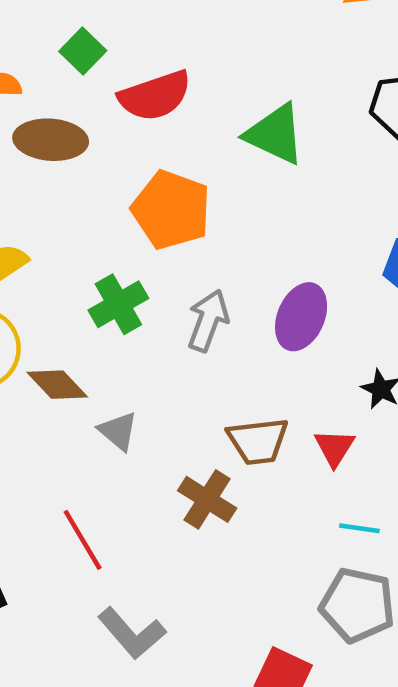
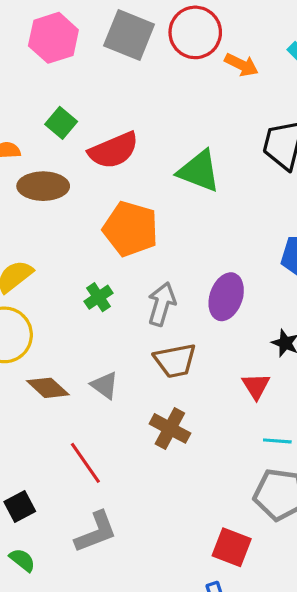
green cross: (118, 304) -> (98, 297), size x0.7
brown diamond: (57, 385) -> (48, 388), moved
brown trapezoid: (258, 441) -> (175, 361), moved
gray L-shape: (132, 633) -> (96, 532), moved, turned -66

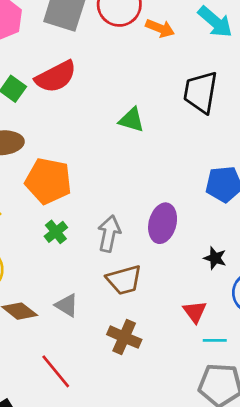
red semicircle: (114, 150) -> (56, 77), moved
green triangle: (199, 171) -> (132, 120), size x0.7
orange pentagon: (131, 229) -> (48, 181), moved
red triangle: (256, 386) -> (195, 312), moved

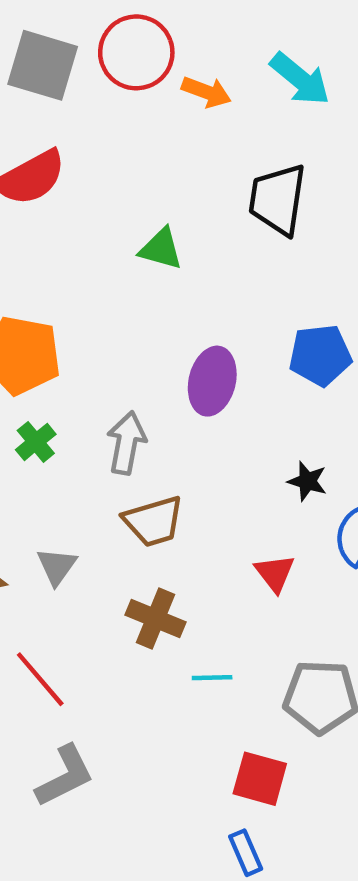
purple ellipse: (163, 223) -> (212, 381), moved
gray triangle: (67, 305) -> (57, 566), turned 35
cyan line: (215, 340) -> (212, 678), moved

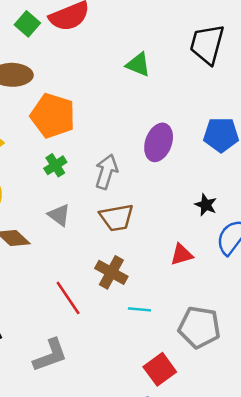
gray triangle: (57, 566) -> (59, 215), moved, turned -35
red triangle: (275, 573) -> (182, 255), turned 45
red line: (40, 679) -> (68, 298), moved
red square: (260, 779) -> (160, 369), turned 32

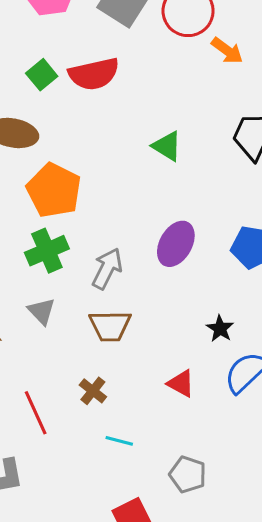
green cross: (55, 165) -> (47, 251), size x1.5
red triangle: (182, 255) -> (181, 383), turned 35
brown cross: (111, 272) -> (93, 391), size x0.7
gray pentagon: (199, 327) -> (188, 475), size x0.7

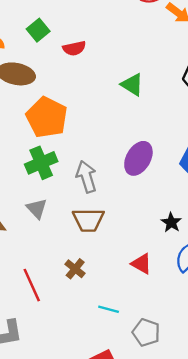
red semicircle: (94, 74) -> (74, 48), moved, size x0.6
gray arrow: (107, 269) -> (86, 177), turned -44
cyan line: (119, 441) -> (109, 309), moved

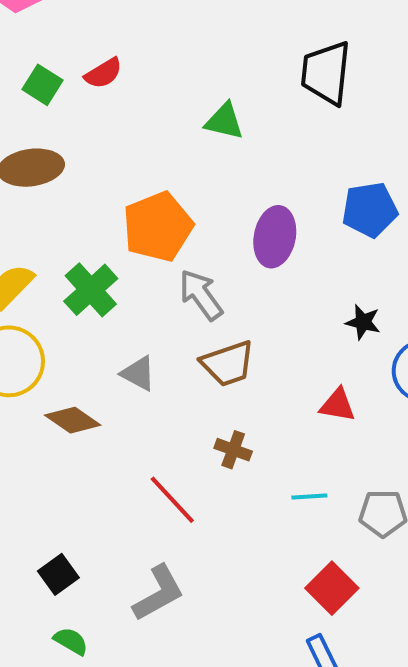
red semicircle: (74, 48) -> (103, 73), moved
orange pentagon: (47, 117) -> (158, 227), moved, turned -30
green cross: (41, 163) -> (91, 290), moved

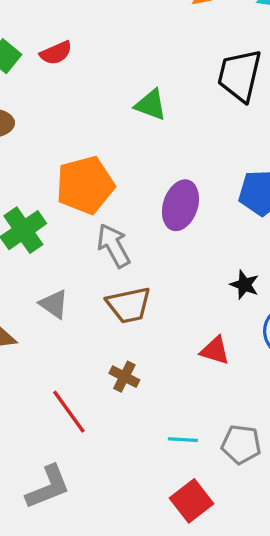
cyan line: (309, 497) -> (183, 440), moved

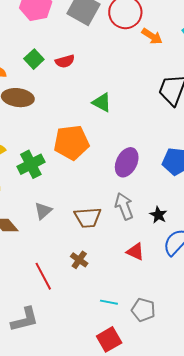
green triangle: (151, 105) -> (102, 102), moved
gray arrow: (114, 246) -> (124, 206), moved
gray triangle: (54, 304) -> (43, 211), turned 36

